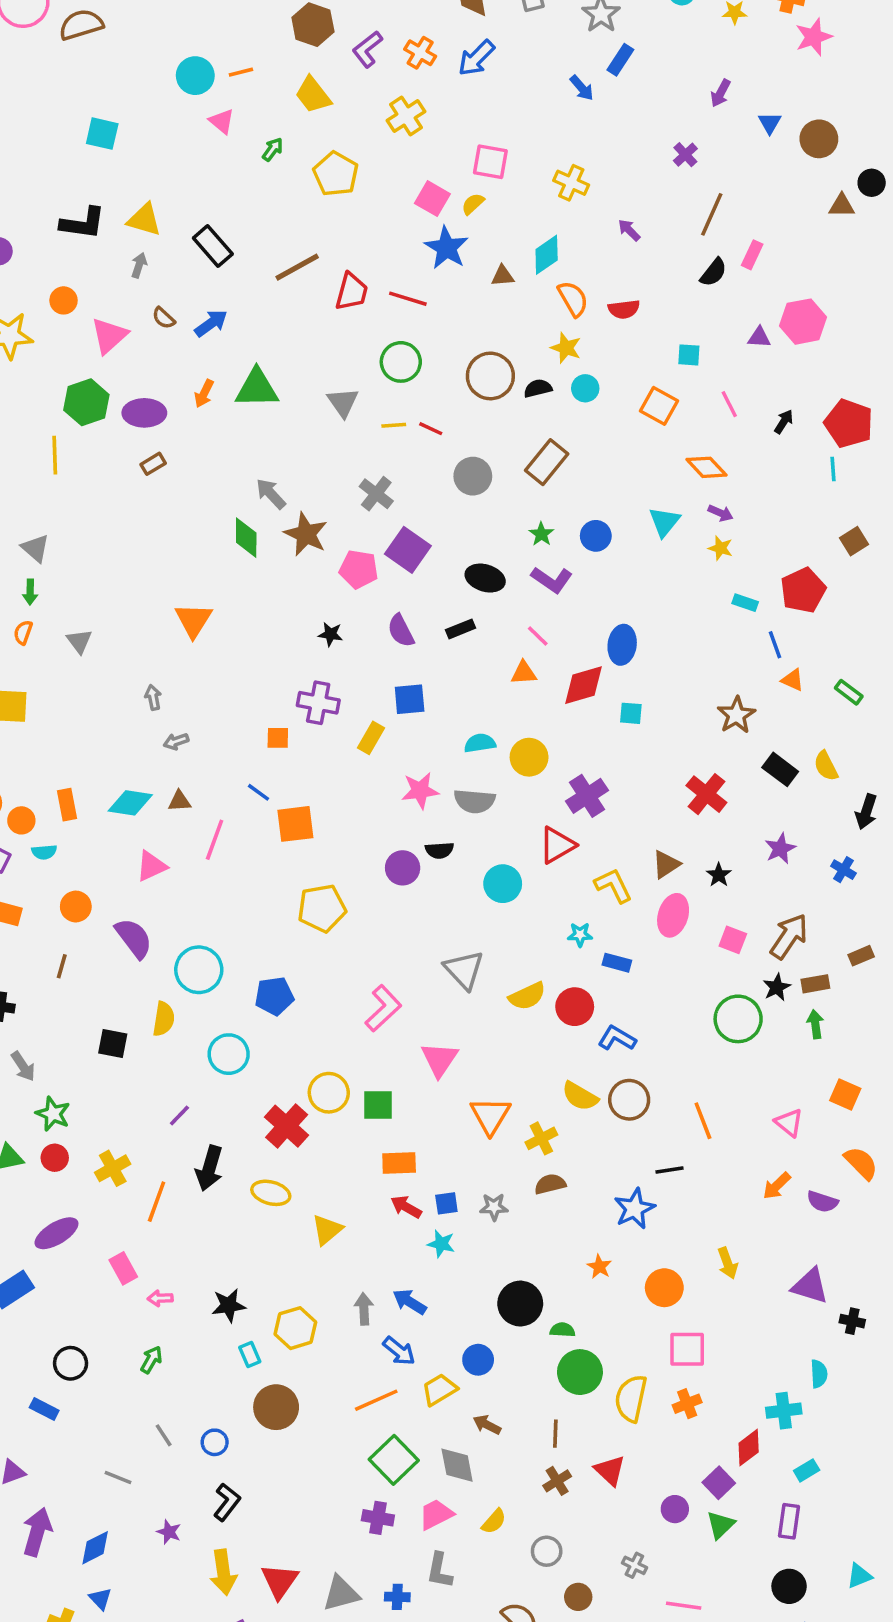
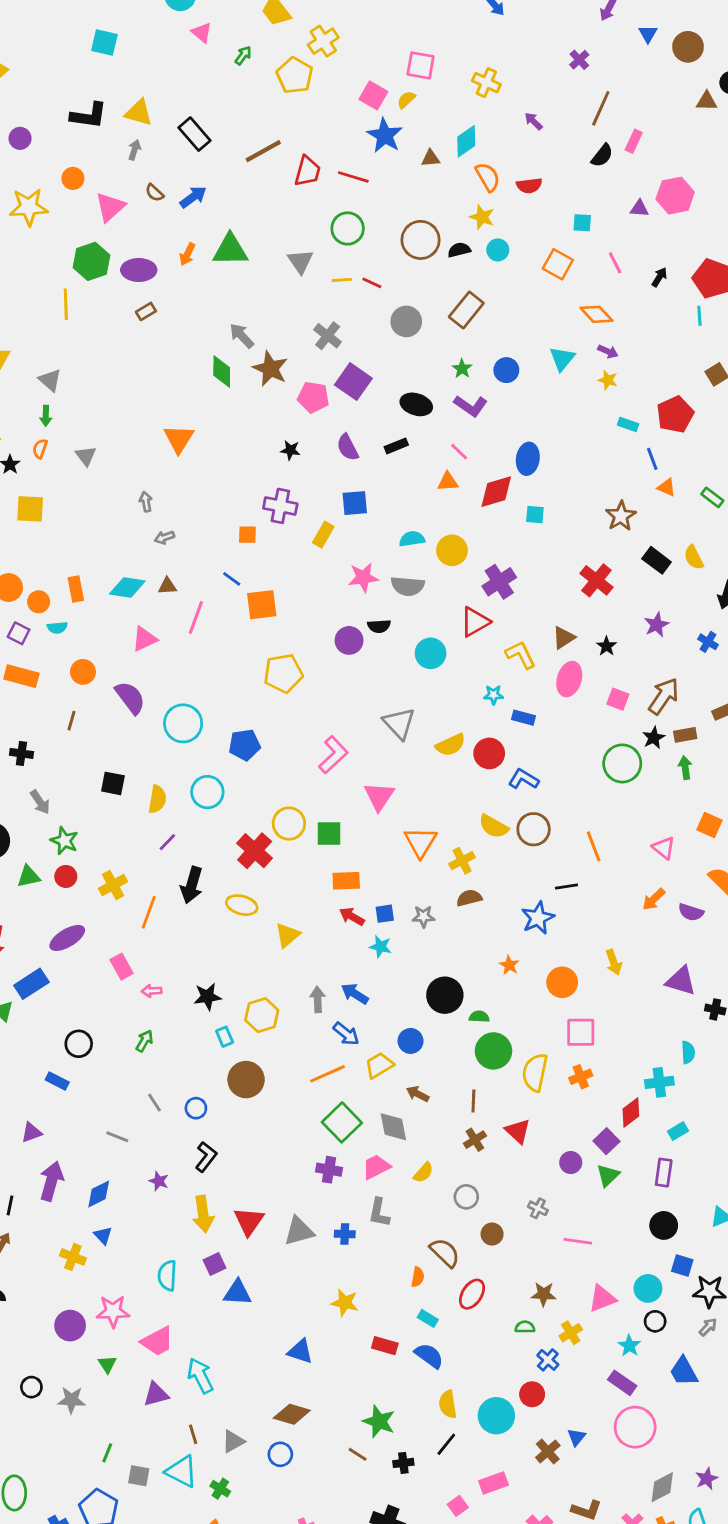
yellow cross: (406, 116) -> (323, 41), moved
yellow semicircle: (164, 1019) -> (157, 799), moved

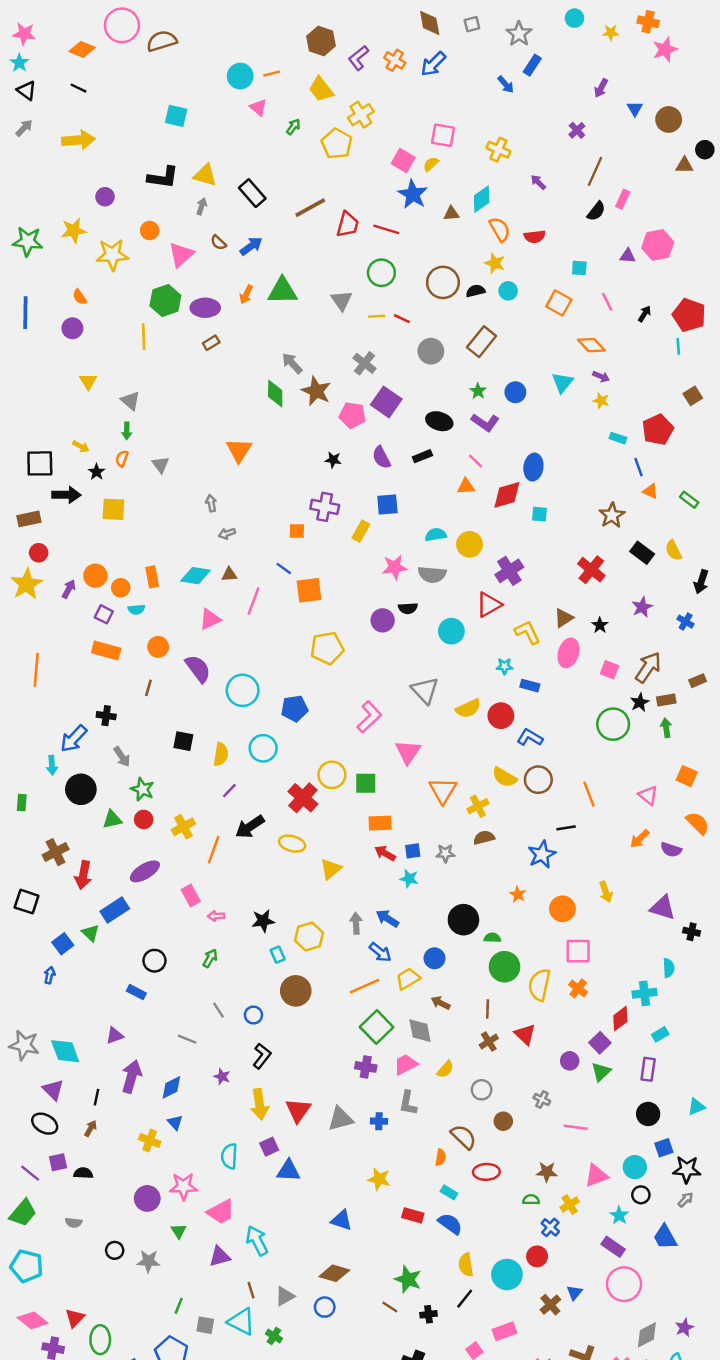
black arrow: (192, 885) -> (250, 827), turned 40
orange cross: (581, 1077) -> (578, 988), turned -30
blue square: (682, 1266) -> (664, 1148), turned -36
red ellipse: (472, 1294) -> (486, 1172), turned 55

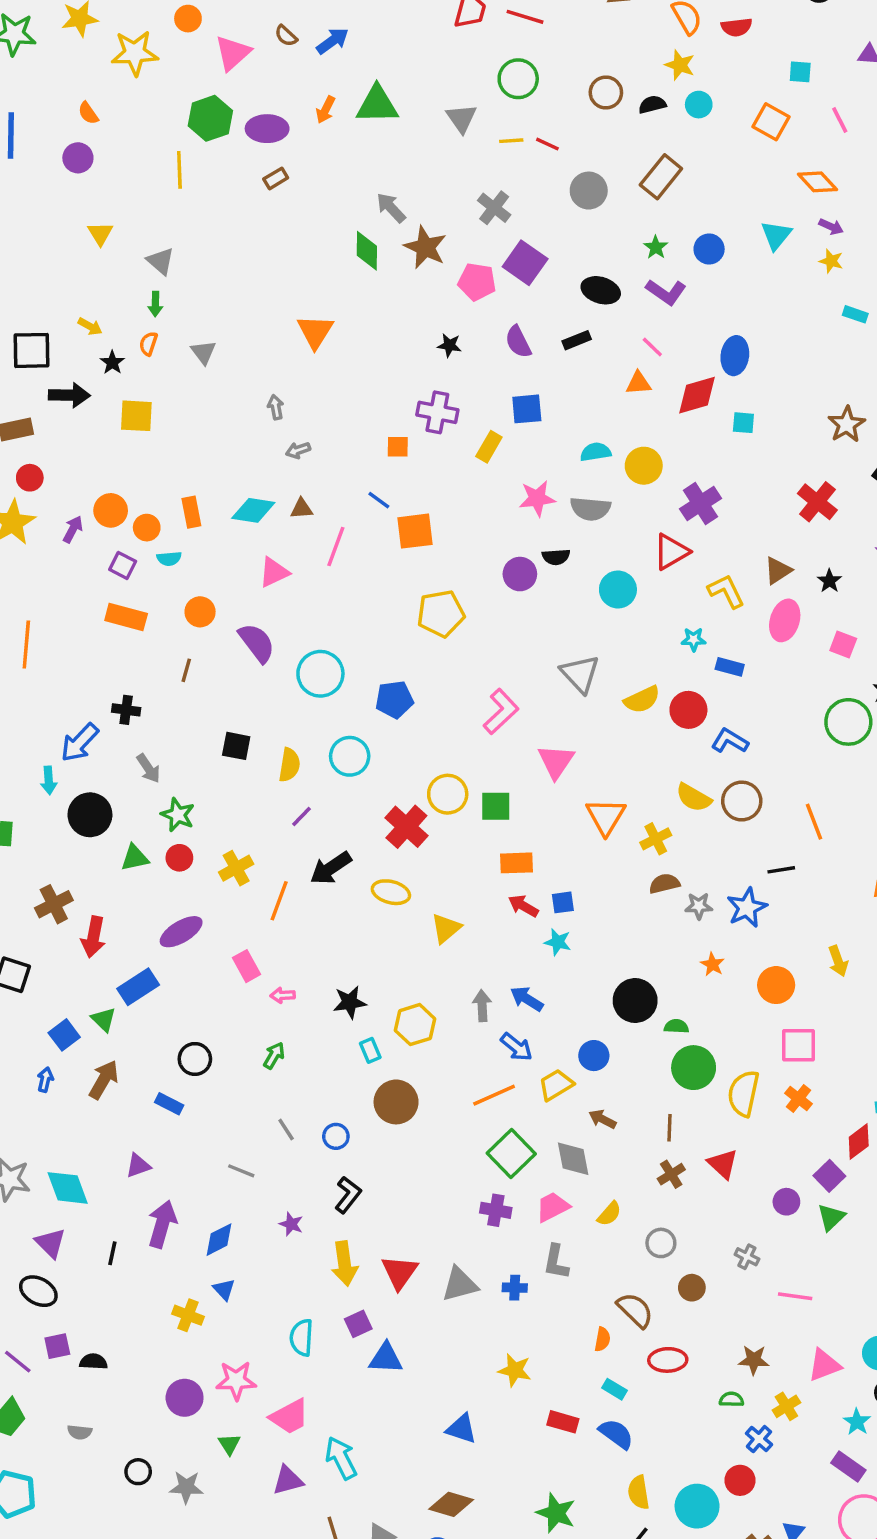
brown circle: (443, 282) -> (606, 93), size x0.7
gray star: (445, 853) -> (699, 906), moved
brown arrow: (91, 1128) -> (104, 1080), moved, size x1.6

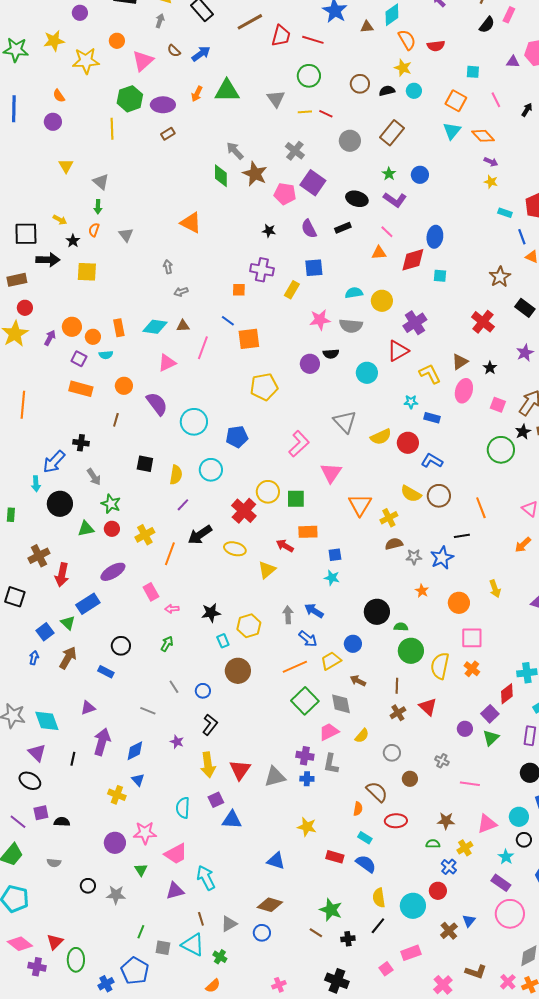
cyan triangle: (776, 235) -> (452, 131), moved
orange triangle: (315, 332) -> (191, 223), turned -35
red arrow: (523, 906) -> (285, 546), moved
purple cross: (496, 1210) -> (305, 756), moved

